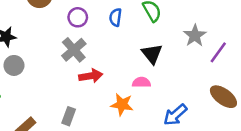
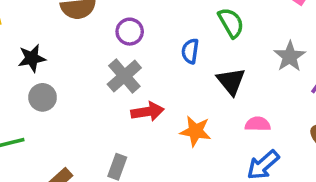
blue semicircle: (115, 17) -> (190, 51), moved
pink semicircle: (141, 82) -> (258, 124), moved
orange star: (122, 104) -> (195, 131), moved

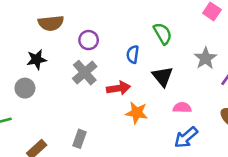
black star: (32, 58) -> (37, 60), moved
red arrow: (147, 112) -> (118, 88), moved

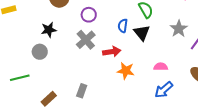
black triangle: (163, 76) -> (142, 33), moved

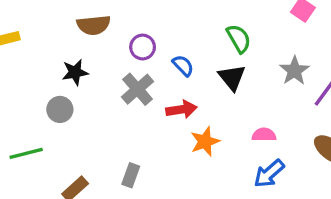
blue semicircle: (123, 26) -> (183, 66), moved, turned 128
orange star: (126, 71) -> (205, 141), turned -30

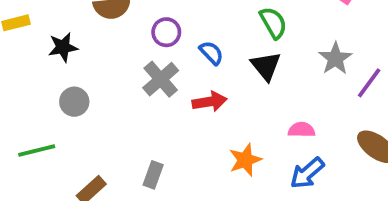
black star: (75, 72) -> (63, 47), moved
orange star: (205, 141) -> (245, 160), moved

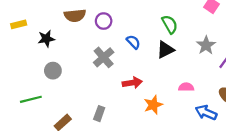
purple circle: (166, 32) -> (104, 21), moved
black triangle: (266, 66) -> (165, 50), turned 42
red arrow: (209, 102) -> (132, 83), moved
blue arrow: (307, 173) -> (206, 112), moved, turned 65

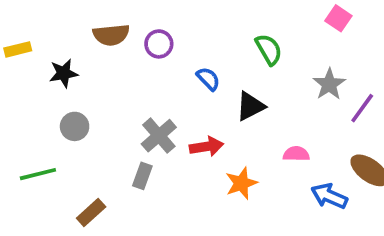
black triangle: (165, 50) -> (250, 106), moved
gray cross: (104, 57) -> (159, 136), moved
gray rectangle: (99, 114) -> (142, 176), moved

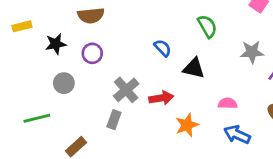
purple circle: (159, 44) -> (92, 53), moved
gray star: (329, 84) -> (252, 52), turned 30
black triangle: (250, 106) -> (194, 68), turned 40
blue arrow: (329, 196) -> (237, 135), moved

